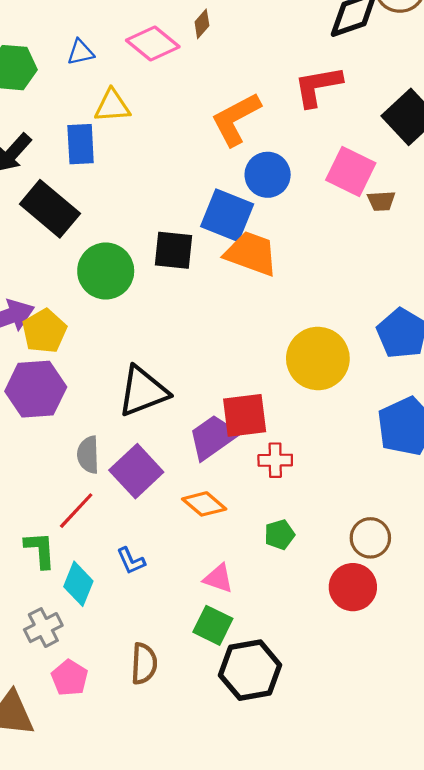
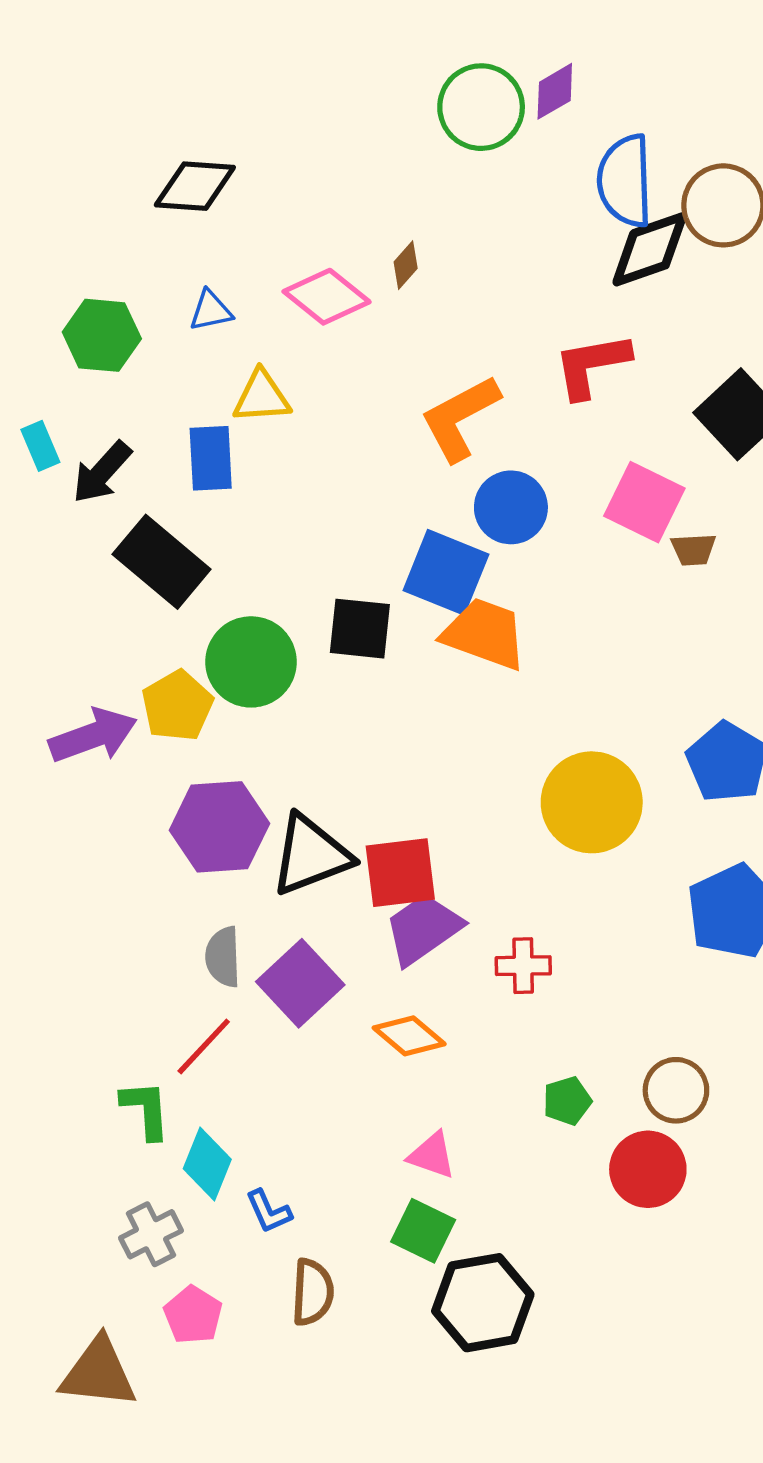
yellow pentagon: (44, 331) -> (177, 706), moved
purple hexagon: (36, 389) -> (219, 827), moved
red square: (245, 415) -> (400, 873), moved
green pentagon: (280, 535) -> (567, 1101), moved
blue L-shape: (131, 561) -> (269, 1211), moved

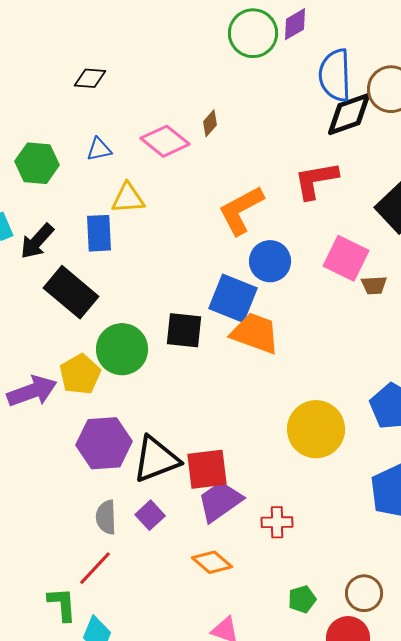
black diamond: (195, 186) -> (90, 78), size x0.7
purple square: (300, 983) -> (150, 515), moved, size x0.6

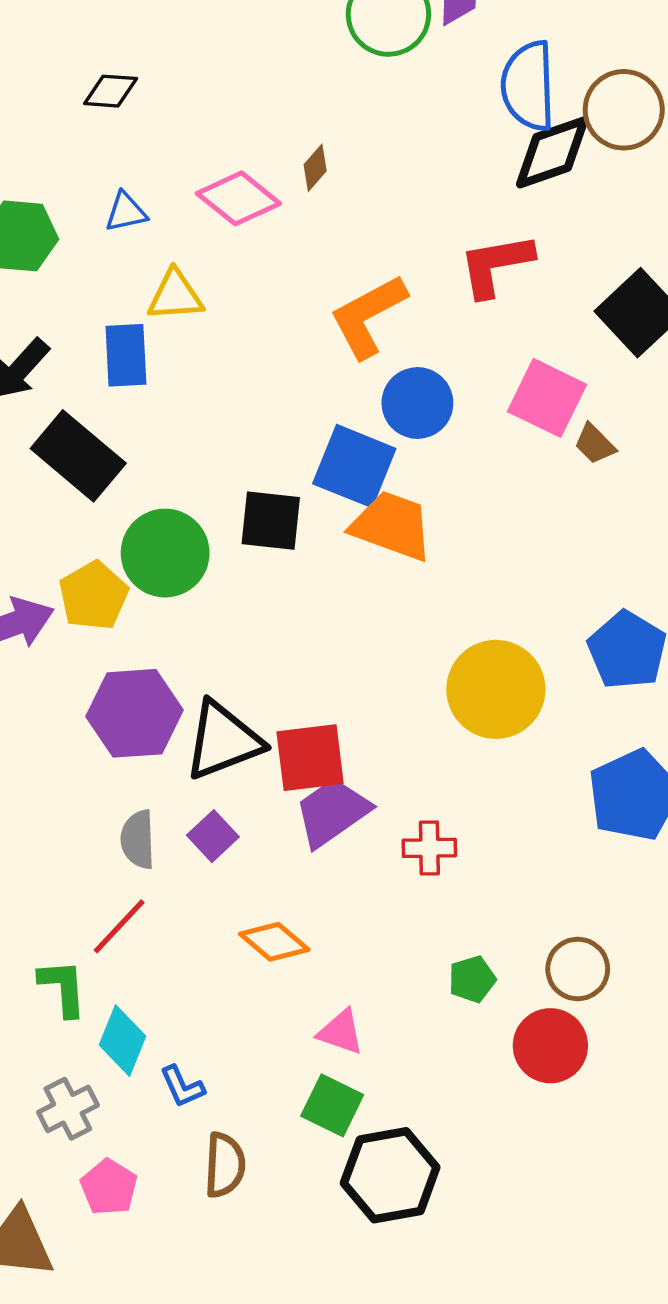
brown trapezoid: (374, 285) -> (595, 444), turned 48
orange diamond: (212, 562) -> (274, 942), moved

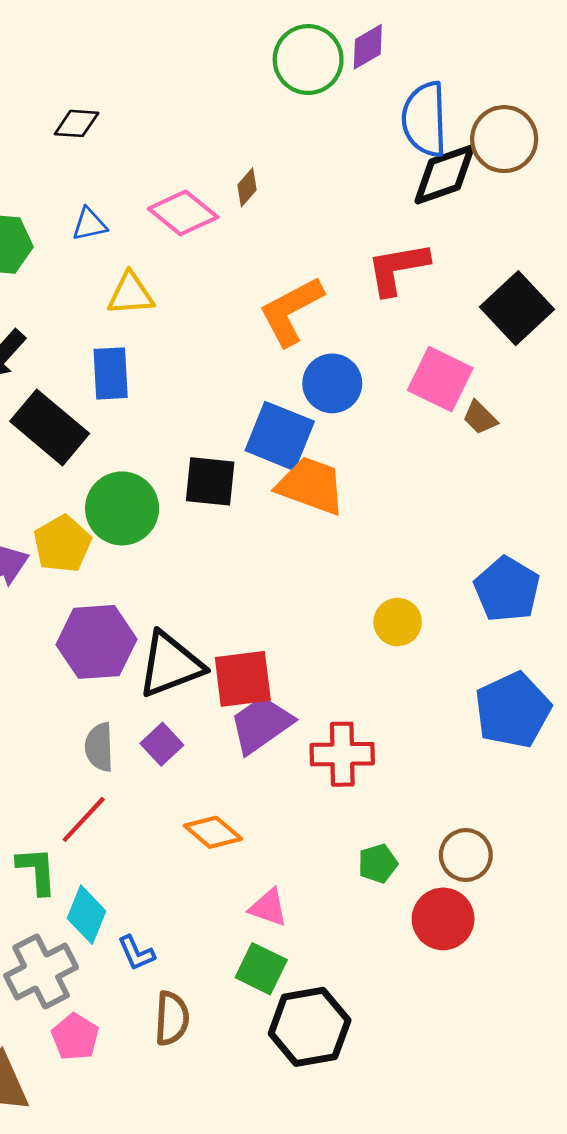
blue rectangle: (126, 355) -> (111, 373), moved
yellow circle: (496, 689) -> (398, 622), size x0.6
red cross: (429, 848) -> (342, 754), size x1.4
gray cross: (68, 1109) -> (41, 971), size x1.4

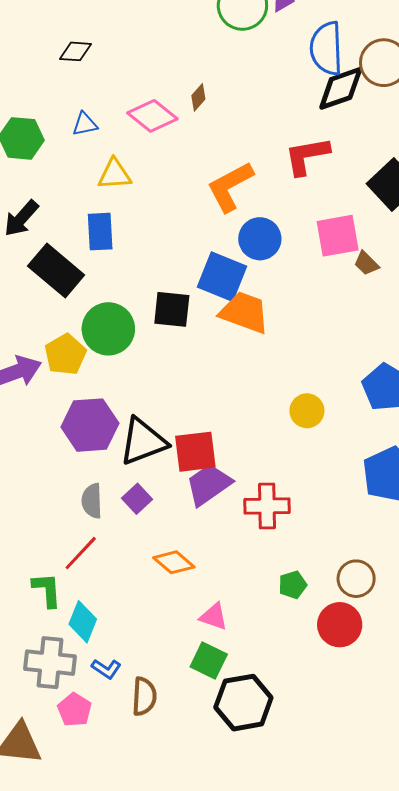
pink square: (440, 379) -> (338, 236), turned -36
blue L-shape: (136, 953) -> (106, 669), moved, turned -32
gray cross: (41, 971) -> (50, 663), turned 33

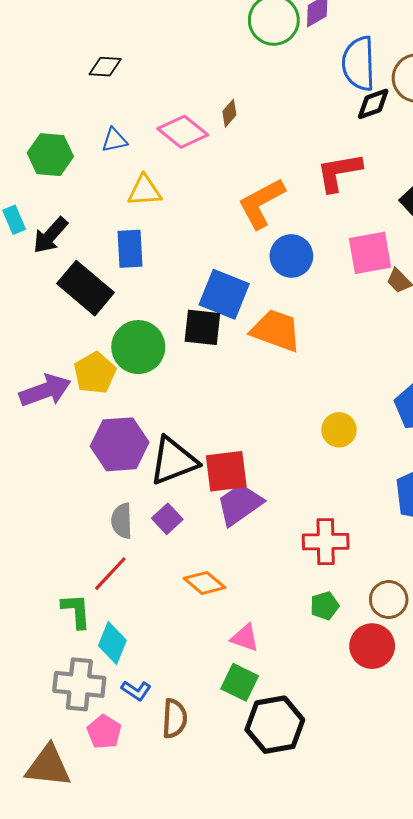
black diamond: (341, 88) -> (373, 104), size x0.7
blue square: (222, 277) -> (224, 294), moved
red cross: (267, 506) -> (326, 542), moved

